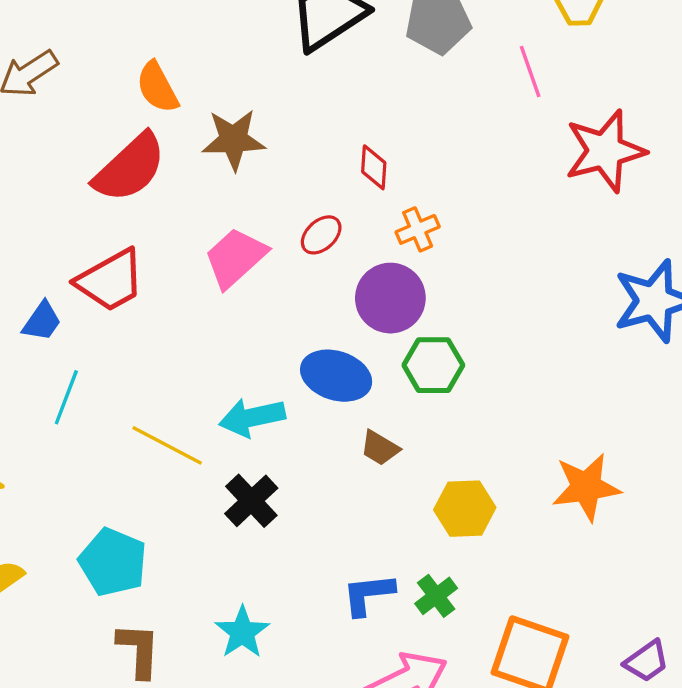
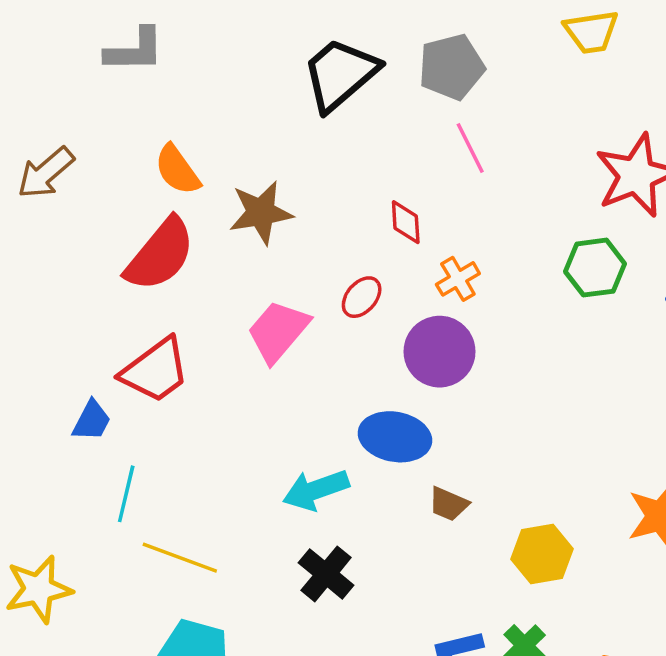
pink line: (530, 72) -> (470, 148), moved
green hexagon: (433, 365) -> (595, 268), moved
yellow line: (167, 445) -> (180, 558), moved

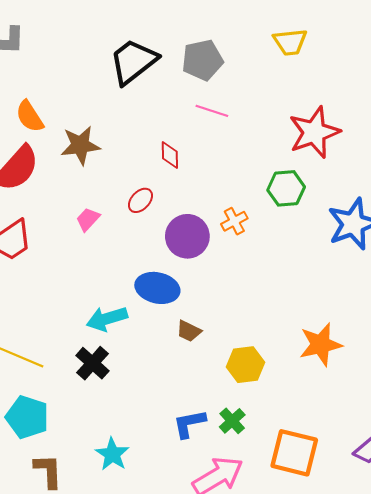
pink line: (470, 148) -> (212, 111), turned -48
orange cross: (458, 279) -> (234, 221), moved
pink trapezoid: (278, 331) -> (88, 219), size x0.6
black cross: (326, 574) -> (92, 363), moved

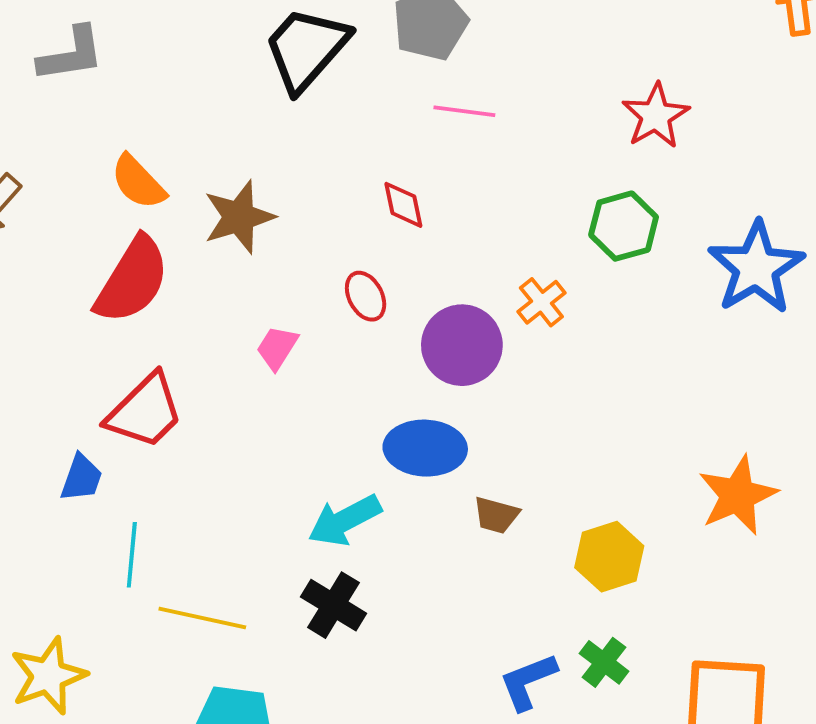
red star: (314, 132) -> (656, 116), size x0.7
red ellipse: (140, 200) -> (366, 296), turned -60

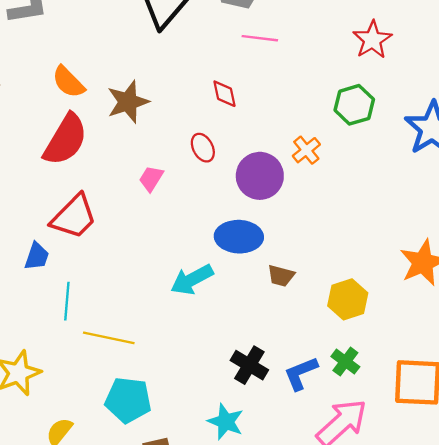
black cross: (333, 605) -> (249, 365), moved

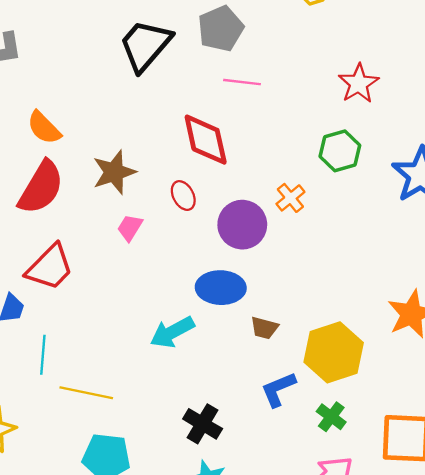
red diamond: (224, 94) -> (206, 140), size x1.8
brown star: (128, 102) -> (114, 172), moved
yellow hexagon: (348, 299) -> (334, 352), size x1.4
black cross: (249, 365) -> (203, 424), moved
blue L-shape: (301, 373) -> (278, 389), moved

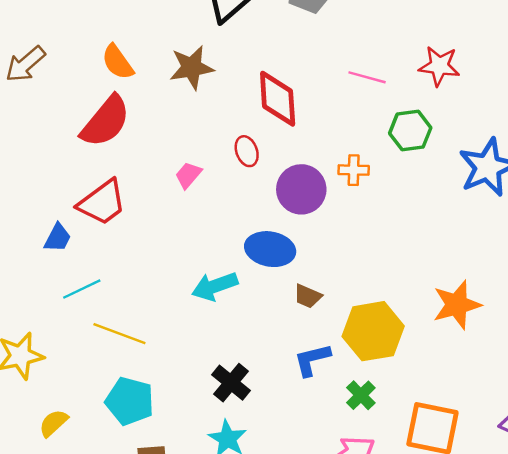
pink line: (242, 82) -> (367, 77), moved
red star: (359, 83) -> (439, 66), turned 30
brown star: (114, 172) -> (192, 68), moved
orange cross: (290, 198) -> (354, 170), turned 32
cyan line: (43, 355) -> (82, 289), turned 51

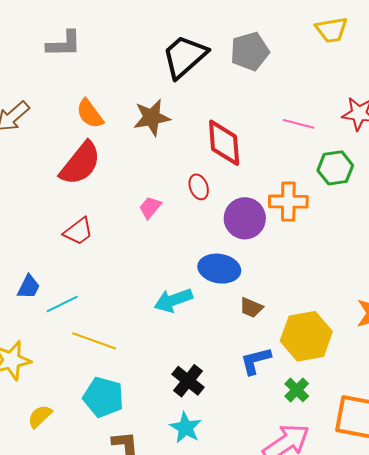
orange cross: (354, 170) -> (288, 202), size x1.5
red trapezoid: (102, 203) -> (78, 231), size x0.7
blue trapezoid: (58, 238) -> (29, 287), moved

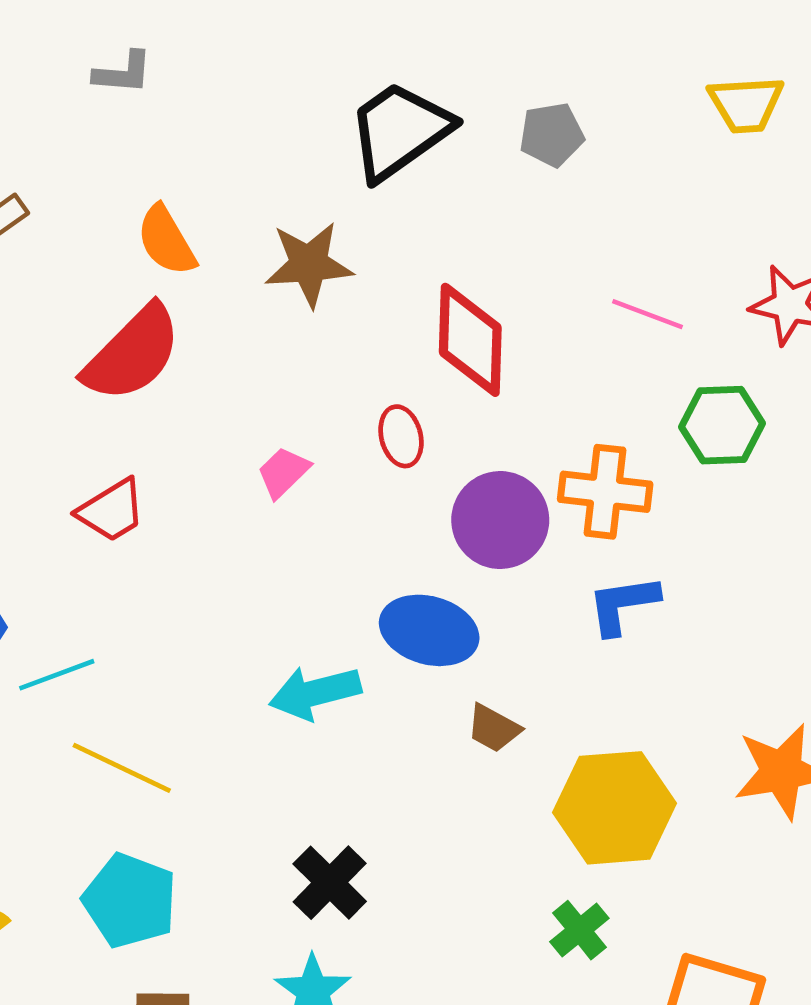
gray L-shape: (64, 44) -> (123, 73), size x0.7
gray pentagon: (250, 51) -> (552, 135), size x0.7
blue L-shape: (256, 361) -> (623, 605), moved

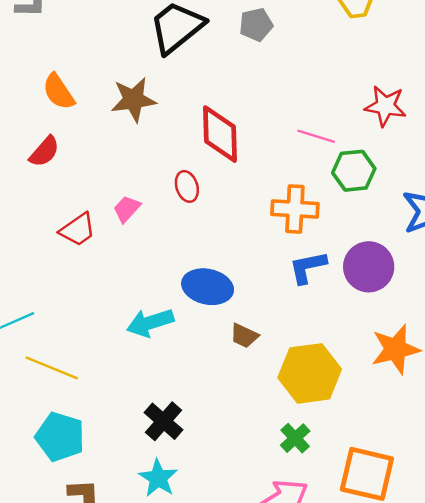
pink line: (648, 314) -> (316, 136), moved
red semicircle: (132, 354) -> (44, 152), size x0.6
red trapezoid: (112, 510) -> (78, 230), moved
purple circle: (500, 520) -> (369, 267), moved

